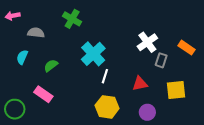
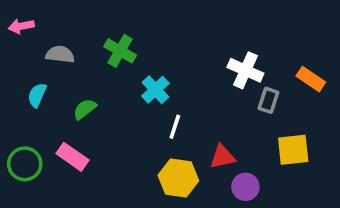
green cross: (72, 19) -> (120, 51), moved
white cross: (147, 42) -> (245, 70), turned -30
cyan cross: (93, 54) -> (155, 90), size x0.7
red triangle: (140, 84) -> (223, 157), moved
green circle: (15, 109) -> (25, 164), moved

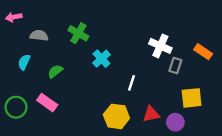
white line: (175, 127) -> (131, 83), moved
red triangle: (223, 157) -> (151, 114), moved
purple circle: (245, 187) -> (175, 122), moved

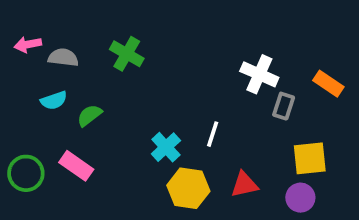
pink arrow: (14, 17) -> (28, 44), moved
cyan cross: (101, 59) -> (166, 147), moved
cyan semicircle: (24, 62) -> (54, 100), moved, turned -133
purple circle: (175, 122) -> (300, 198), moved

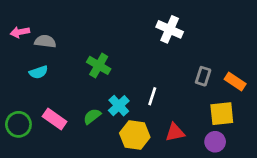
green cross: (127, 54) -> (99, 65), moved
white cross: (259, 74) -> (170, 29), moved
orange rectangle: (328, 84) -> (235, 82), moved
green semicircle: (89, 115) -> (92, 116), moved

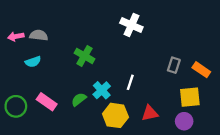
white cross: (170, 29) -> (131, 25), moved
pink arrow: (20, 32) -> (16, 36), moved

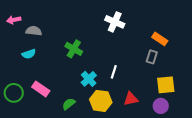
pink arrow: (16, 36) -> (14, 20), moved
orange rectangle: (201, 70) -> (160, 39), moved
green semicircle: (79, 99) -> (69, 104), moved

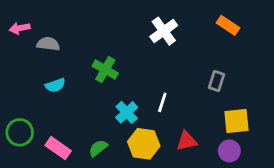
white cross: (115, 22) -> (164, 31), turned 30
orange rectangle: (160, 39) -> (228, 25), moved
cyan semicircle: (29, 54) -> (55, 85), moved
pink rectangle: (41, 89) -> (58, 148), moved

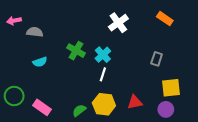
white line: (162, 102) -> (103, 74), moved
cyan cross: (127, 112) -> (103, 55), moved
green semicircle: (98, 148) -> (79, 110), moved

